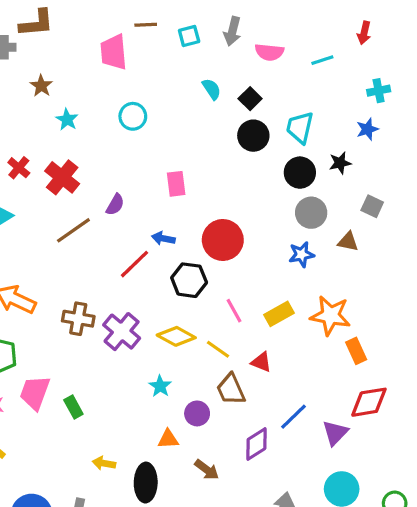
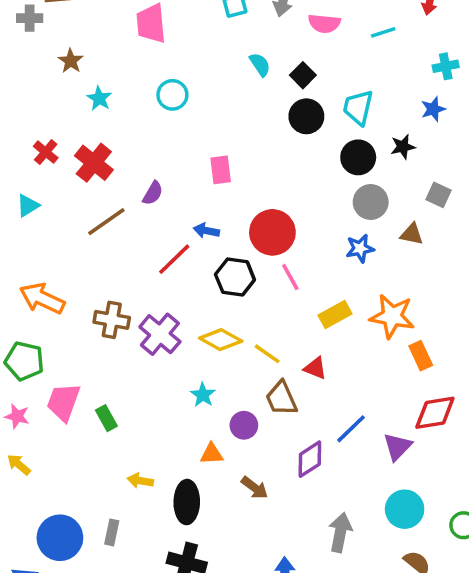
pink line: (234, 311) -> (290, 277), moved

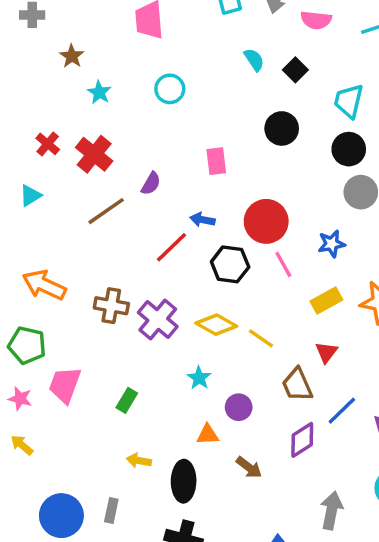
black circle: (306, 116) -> (282, 128), moved
blue star: (360, 248) -> (332, 244), moved
red triangle: (315, 368) -> (326, 352), moved, turned 45
brown trapezoid: (281, 398) -> (297, 385), moved
green rectangle: (106, 418) -> (127, 400), moved, turned 60

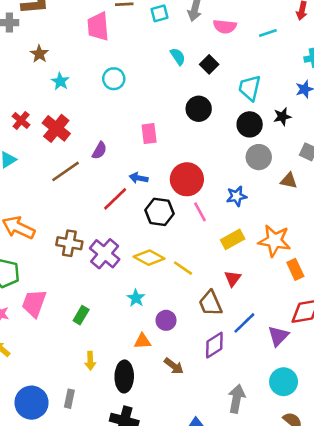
yellow arrow: (139, 461) -> (90, 361), turned -102

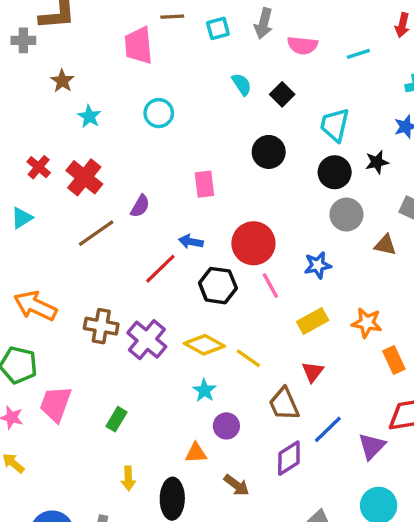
orange star: (274, 241) -> (367, 323), size x0.7
cyan star: (136, 298) -> (204, 390), moved

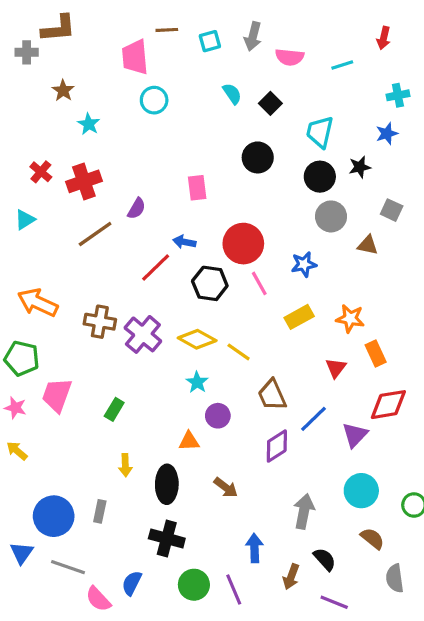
cyan circle: (159, 113) -> (154, 100), moved
red cross: (84, 177) -> (84, 181), turned 32
red triangle: (313, 372) -> (336, 368), moved
brown arrow: (237, 485) -> (226, 487), moved

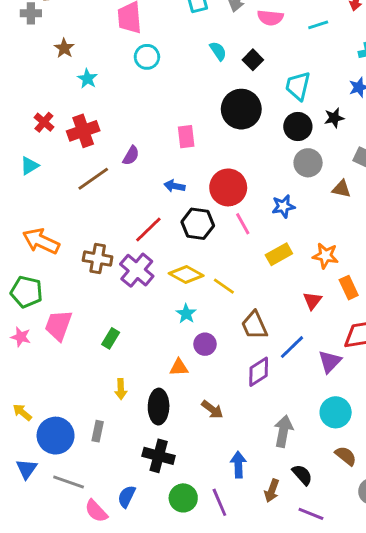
black circle: (258, 157) -> (241, 109), size x1.4
red line: (156, 267) -> (148, 230), moved
yellow arrow: (17, 451) -> (22, 412), moved

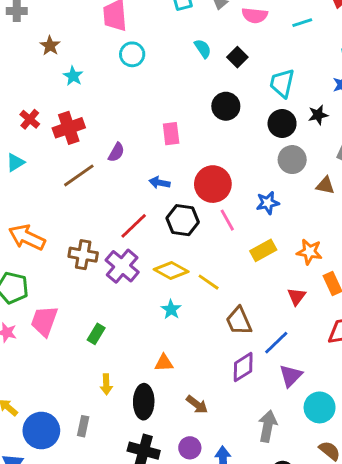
black circle: (241, 109) -> (226, 106), size x0.7
purple circle: (205, 344) -> (190, 448), moved
purple triangle: (330, 362) -> (291, 376), moved

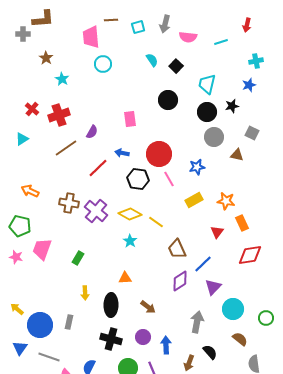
red line: (134, 226) -> (98, 168), moved
orange arrow: (27, 237) -> (30, 191), size x0.7

